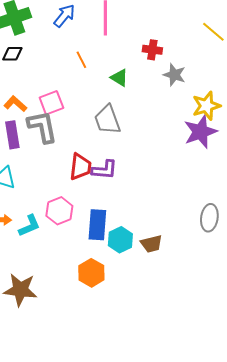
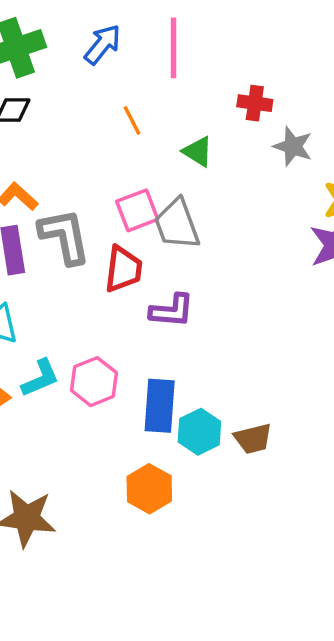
pink square: (51, 103) -> (137, 210), moved
red trapezoid: (80, 167) -> (123, 269), moved
cyan L-shape: (29, 226) -> (40, 378), moved

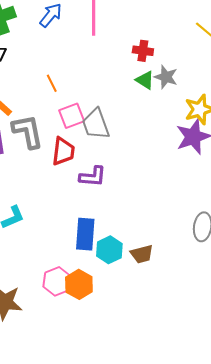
orange line: (132, 120) -> (52, 83), moved
green triangle: (198, 152) -> (145, 80), moved
pink hexagon: (94, 382) -> (57, 281), moved

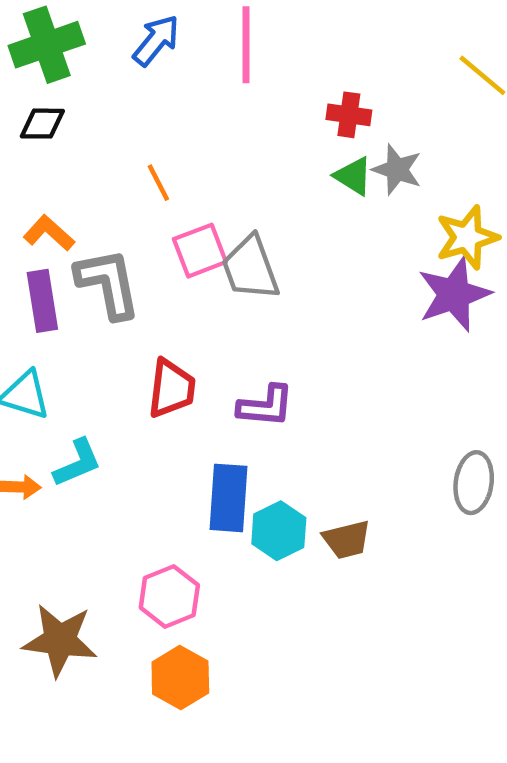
red trapezoid: (63, 151) -> (172, 388), moved
purple L-shape: (93, 177) -> (266, 406), moved
orange hexagon: (79, 284) -> (180, 677), moved

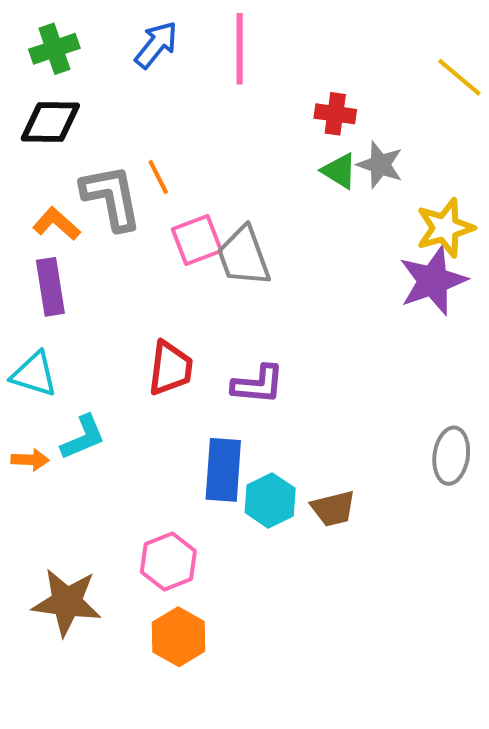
green cross: (47, 45) -> (54, 49), size x0.7
black diamond: (42, 124) -> (50, 122), size x1.4
gray L-shape: (108, 283) -> (111, 197), moved

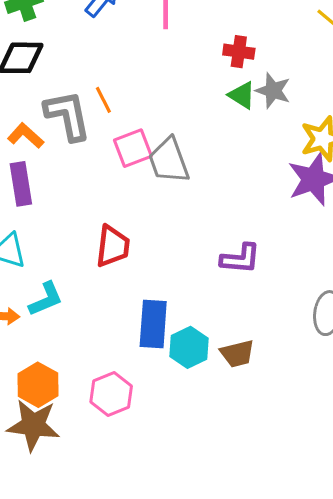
purple L-shape: (258, 384) -> (240, 259), moved
orange hexagon: (179, 637) -> (38, 385), moved

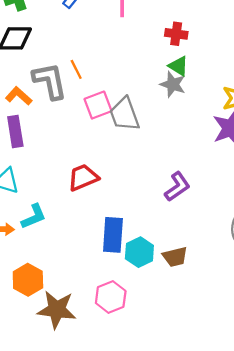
gray star: (273, 91) -> (173, 84), moved
red trapezoid: (113, 246) -> (83, 177), turned -120
purple L-shape: (240, 259) -> (177, 187), turned -40
pink hexagon: (111, 394) -> (111, 297), moved
brown star: (33, 425) -> (57, 310), moved

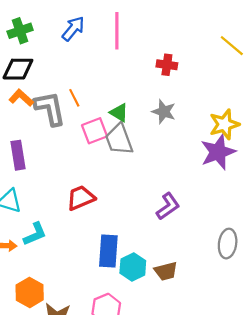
green triangle: (178, 66) -> (119, 113), moved
orange L-shape: (19, 96) -> (21, 98), moved

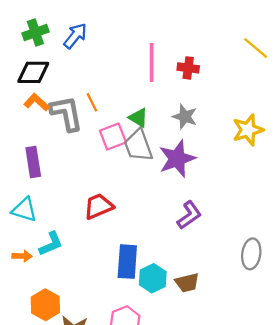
blue arrow: (73, 29) -> (75, 36), moved
pink line: (117, 31) -> (152, 62), moved
purple star: (218, 152) -> (177, 159), moved

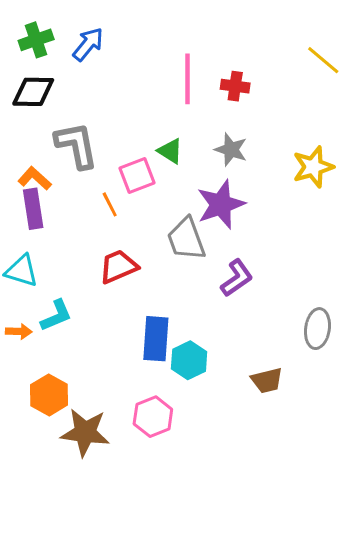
orange L-shape: (37, 102) -> (35, 178), moved
orange line: (92, 102) -> (110, 204), moved
gray trapezoid: (138, 145) -> (186, 239), moved
brown trapezoid: (187, 283) -> (267, 380), moved

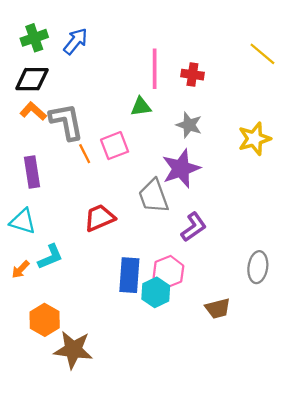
green triangle: (170, 151) -> (141, 107), moved, turned -40
orange L-shape: (35, 178) -> (33, 111), moved
orange line: (110, 204) -> (85, 154), moved
orange arrow: (19, 331) -> (20, 269), turned 132
pink hexagon: (153, 417) -> (168, 272), moved

